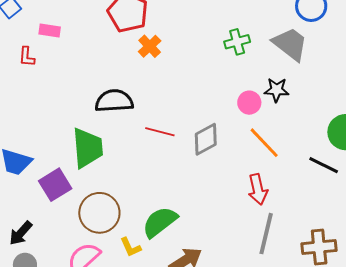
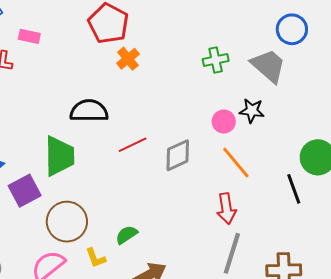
red line: (160, 132) -> (133, 145), turned -44
black line: (324, 165) -> (294, 189), turned 40
green semicircle: (160, 222) -> (126, 235), size x0.6

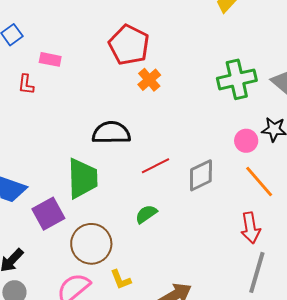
green cross: (216, 60) -> (237, 79), size x1.5
green semicircle: (126, 235) -> (146, 214), moved

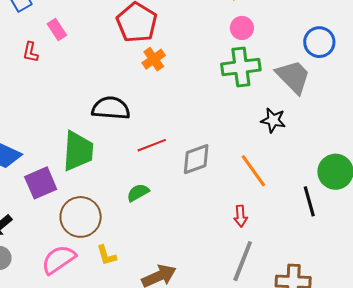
pink rectangle: (50, 59) -> (57, 29), turned 40
pink circle: (246, 141) -> (242, 28), moved
red arrow: (251, 228) -> (241, 216), size x0.7

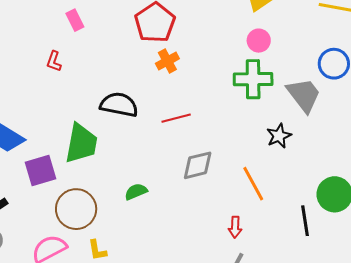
red L-shape: (30, 52) -> (54, 61), moved
black star: (273, 120) -> (279, 136), turned 30
red line: (152, 145) -> (176, 118), moved

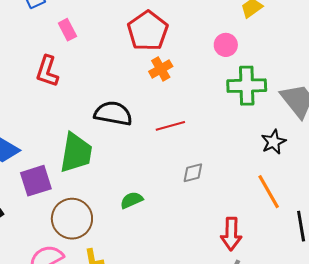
pink circle: (259, 41) -> (226, 45), moved
red L-shape: (54, 61) -> (47, 71), size x1.5
gray diamond: (198, 165) -> (193, 173), size x0.7
orange line: (253, 184) -> (269, 192), moved
red arrow: (235, 227) -> (231, 234), size x1.5

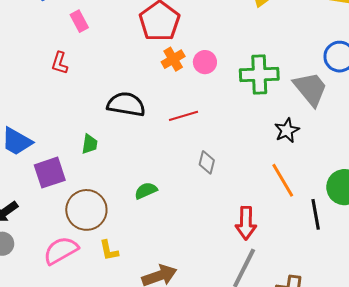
pink circle: (226, 45) -> (205, 62), moved
red L-shape: (47, 71) -> (60, 63), size x0.7
green trapezoid: (76, 153) -> (90, 144), size x0.5
gray diamond: (193, 173) -> (207, 162), turned -60

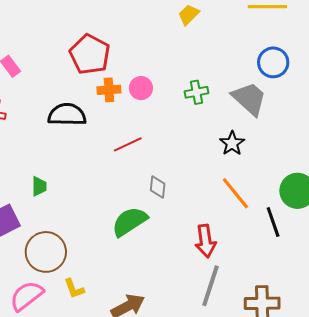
orange cross: (173, 59) -> (109, 90), turned 35
green cross: (259, 75) -> (196, 92), size x0.6
black semicircle: (126, 104) -> (67, 115), moved
green semicircle: (146, 191) -> (130, 222), moved, size x1.6

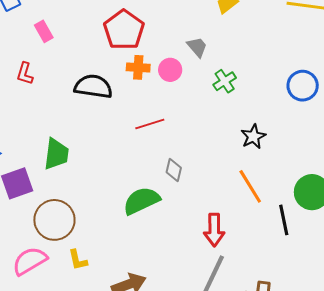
blue circle: (273, 62) -> (303, 86), moved
green cross: (196, 92) -> (225, 81), turned -30
gray trapezoid: (249, 99) -> (197, 47), moved, size x0.6
green trapezoid: (39, 186) -> (56, 154), size x1.6

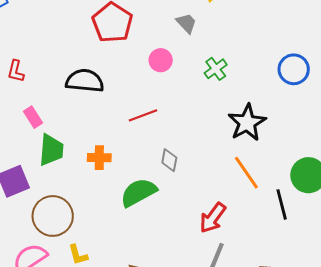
pink rectangle: (44, 31) -> (33, 117), moved
gray trapezoid: (197, 47) -> (186, 23), moved
orange cross: (138, 67) -> (99, 158), moved
black star: (253, 137) -> (247, 123), size x1.5
red arrow: (214, 230) -> (213, 218), turned 40

